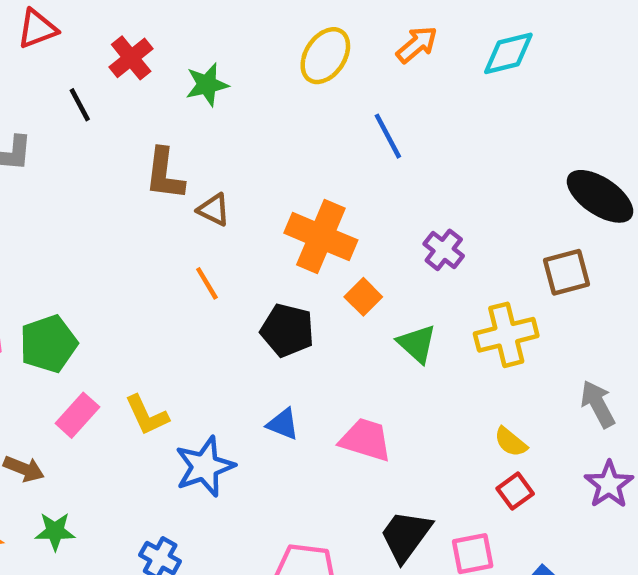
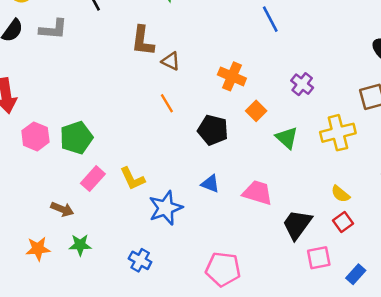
orange cross: (321, 237) -> (232, 76), size x0.7
black trapezoid: (406, 536) -> (297, 225), moved

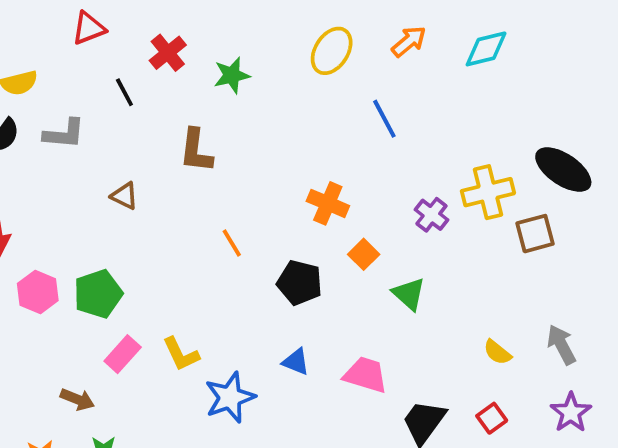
brown triangle: (171, 61) -> (124, 196), moved
yellow cross: (338, 133) -> (488, 192), moved
yellow semicircle: (340, 194) -> (497, 352), moved

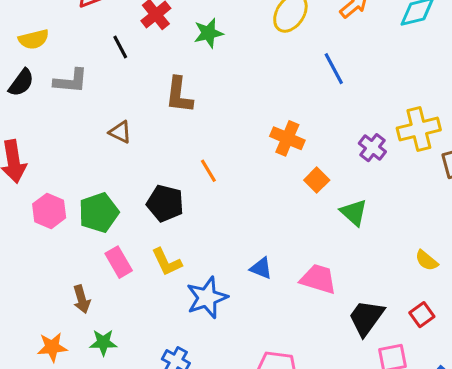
black pentagon: (300, 283) -> (165, 203), moved
pink rectangle: (123, 354) -> (119, 262), turned -72
brown arrow: (77, 399) -> (82, 299), turned 52

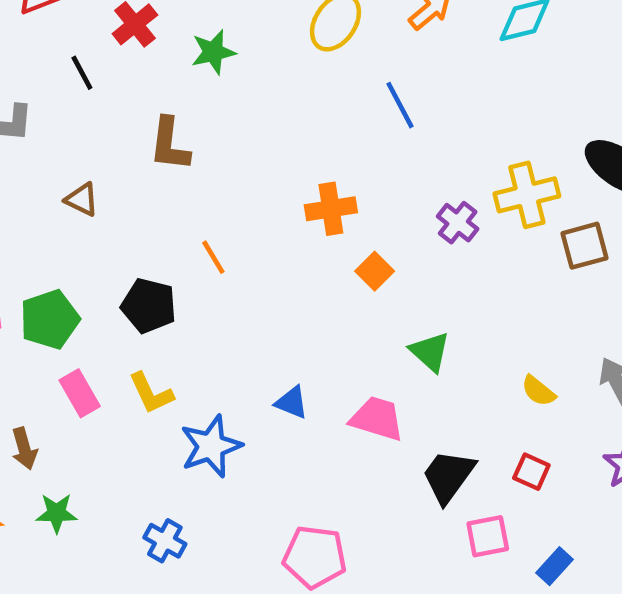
orange cross: (287, 138) -> (331, 209), turned -32
green triangle: (354, 213) -> (430, 352), moved
red square: (422, 315) -> (531, 472), turned -30

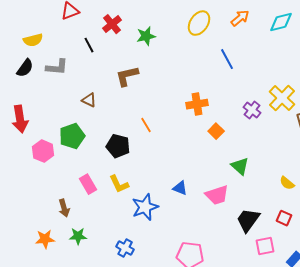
brown L-shape: (169, 144) -> (127, 76), turned 70
yellow cross: (527, 195) -> (282, 98), turned -32
green pentagon: (50, 319) -> (72, 136), moved
pink trapezoid: (377, 419) -> (217, 195), turned 145

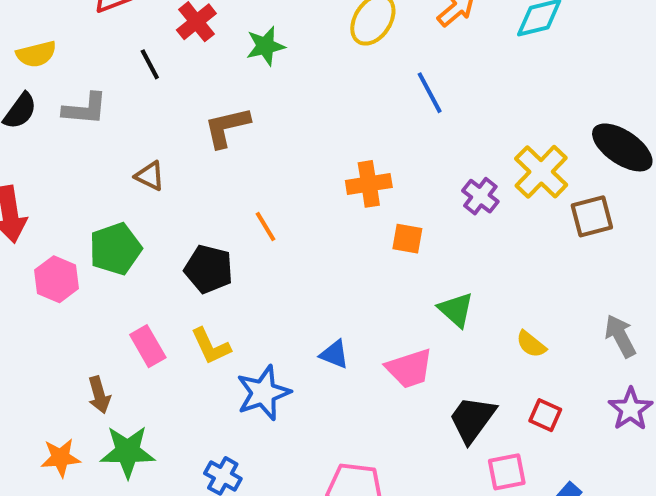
orange square: (216, 131) -> (407, 239), turned -35
yellow semicircle: (287, 183) -> (531, 344), moved
green star: (78, 236) -> (128, 452), size x1.5

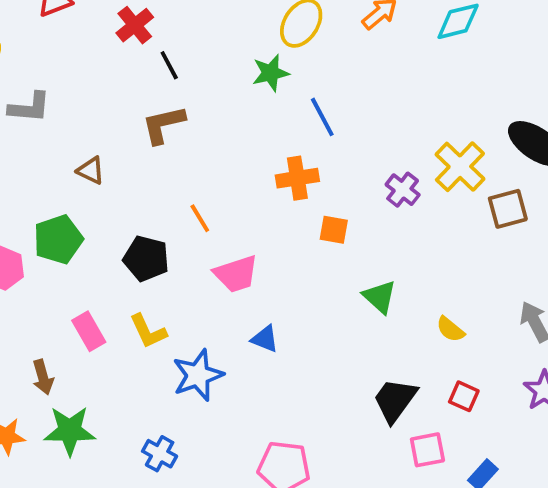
green star: (265, 46) -> (271, 73), moved
black line: (150, 64) -> (169, 65), moved
blue line: (430, 93) -> (322, 117), moved
pink trapezoid: (409, 368) -> (236, 274), moved

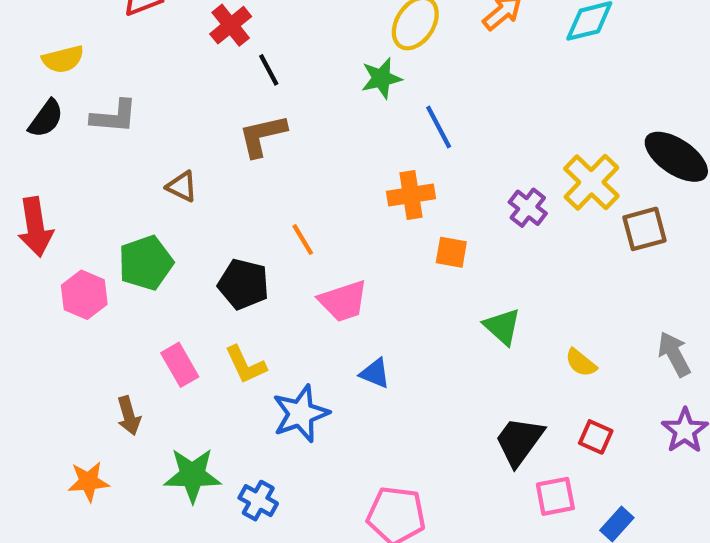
green star: (70, 431) -> (192, 475), moved

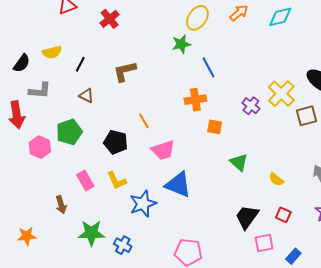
yellow semicircle: (63, 59) -> (52, 52), moved
black line: (269, 70) -> (80, 64), moved, turned 56
gray L-shape: (114, 116) -> (40, 91), moved
blue triangle: (375, 373) -> (178, 185), size x1.8
orange star: (88, 482) -> (27, 236), moved

